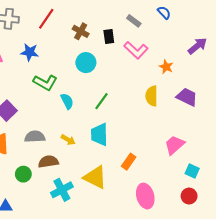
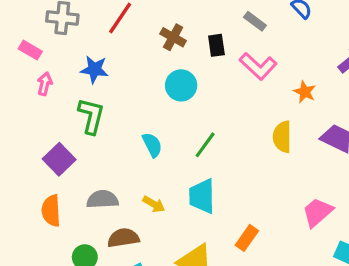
green L-shape: (45, 82) -> (91, 116), moved, turned -105

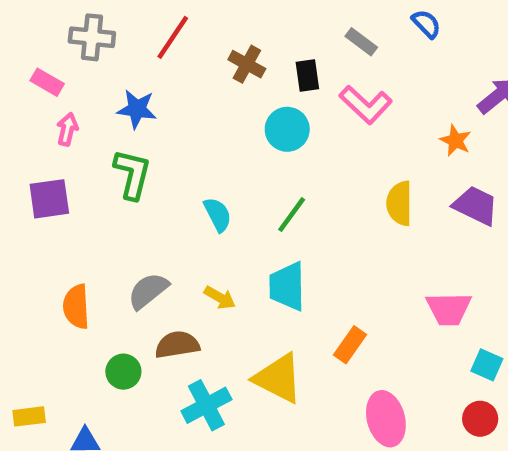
cyan circle: (181, 85) -> (287, 129), moved
orange star: (305, 92) -> (455, 141), moved
purple square: (59, 159) -> (49, 199), moved, turned 36
gray semicircle: (102, 199) -> (148, 291), turned -36
pink trapezoid: (318, 212) -> (449, 309), turned -140

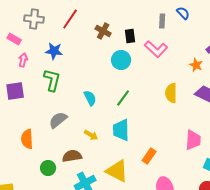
gray rectangle: (361, 42) -> (162, 21), moved, turned 56
gray semicircle: (148, 291) -> (58, 120), moved
pink trapezoid: (449, 309) -> (193, 140), turned -85

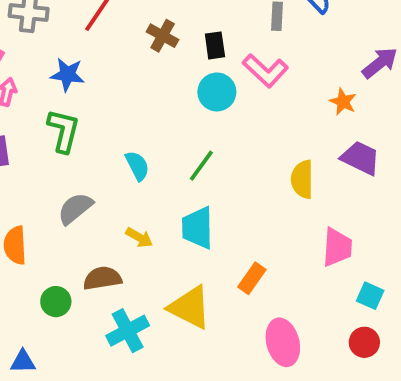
cyan circle: (121, 60) -> (217, 92), moved
yellow semicircle: (171, 93) -> (302, 179), moved

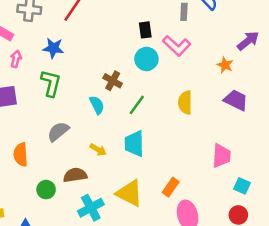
brown cross: (163, 36) -> (113, 81), moved
yellow semicircle: (302, 179) -> (185, 103), moved
orange rectangle: (252, 278) -> (171, 187), moved

